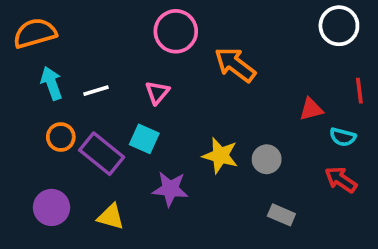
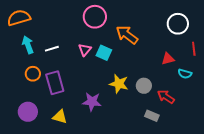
white circle: (339, 26) -> (178, 24), moved
cyan square: (144, 139) -> (104, 53), moved
purple rectangle: (102, 154) -> (55, 83), turned 35
red arrow: (341, 180) -> (166, 97), moved

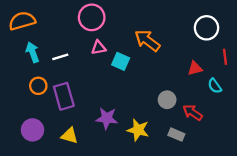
pink circle: (95, 17) -> (92, 17), moved
pink triangle: (85, 50) -> (99, 48), moved, turned 40
cyan semicircle: (185, 74) -> (215, 86), turned 40
yellow star: (119, 84) -> (138, 130), moved

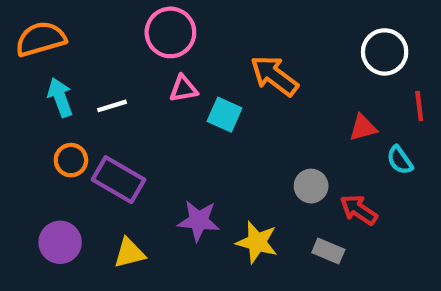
purple rectangle: (64, 96) -> (119, 180), turned -44
yellow triangle: (70, 136) -> (129, 253), turned -30

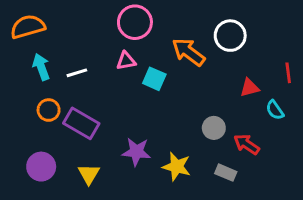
pink circle: (170, 32) -> (135, 22), moved
white circle: (385, 52) -> (230, 36), moved
yellow triangle: (129, 253) -> (89, 174), turned -45

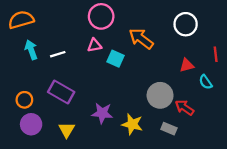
white circle: (230, 36) -> (186, 24), moved
orange circle: (49, 110) -> (24, 100), moved
gray circle: (214, 128) -> (160, 95), size x1.5

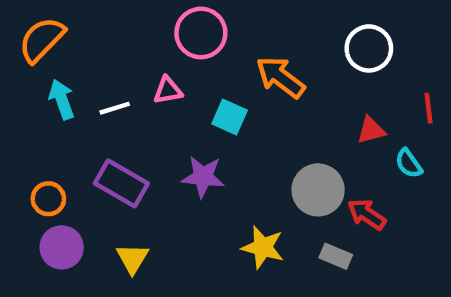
orange semicircle: (21, 20) -> (42, 40), turned -30
pink triangle: (94, 45) -> (168, 90), moved
purple star: (102, 113) -> (203, 177), moved

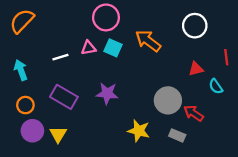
cyan arrow: (62, 99) -> (21, 70), moved
cyan square: (230, 117) -> (113, 48), moved
yellow triangle: (132, 258) -> (58, 134), moved

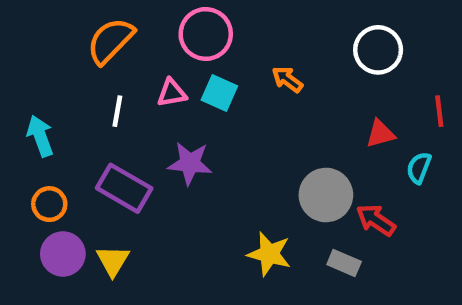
orange semicircle: (22, 21) -> (110, 41), moved
orange arrow: (148, 41) -> (287, 79), size x0.6
white line: (60, 57) -> (117, 111), turned -63
cyan semicircle: (216, 86) -> (419, 168), turned 56
purple star: (107, 93) -> (190, 163), moved

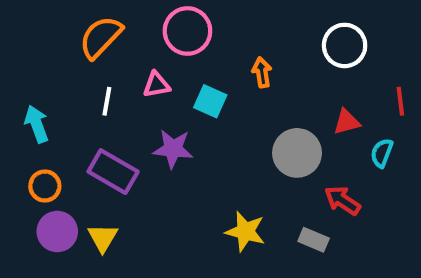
orange arrow: (287, 79) -> (262, 72), turned 44
cyan square: (219, 93) -> (210, 101), moved
gray circle: (326, 195) -> (297, 153), moved

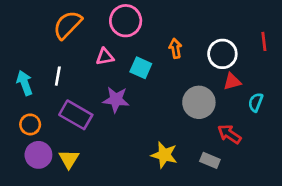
white circle: (345, 45) -> (222, 54), moved
white line: (107, 101) -> (58, 76), moved
red line: (400, 101) -> (264, 41), moved

